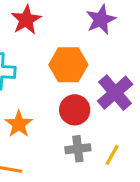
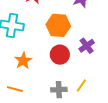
purple cross: (115, 93) -> (87, 46), size x0.7
gray cross: (78, 149) -> (59, 90), moved

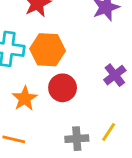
orange hexagon: (58, 25) -> (48, 50), moved
red circle: (60, 55) -> (63, 88), moved

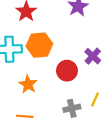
red circle: (63, 88) -> (67, 71), moved

